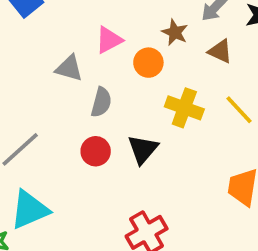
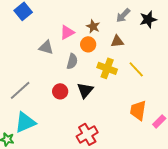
brown star: (175, 32) -> (93, 26), moved
brown triangle: (220, 51) -> (117, 41), moved, turned -32
gray semicircle: (101, 102) -> (72, 61), moved

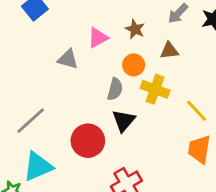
orange circle: (88, 44) -> (134, 65), moved
gray semicircle: (72, 61) -> (115, 89), moved
yellow line: (136, 69) -> (197, 111), moved
red circle: (60, 91) -> (88, 141), moved, size x1.5

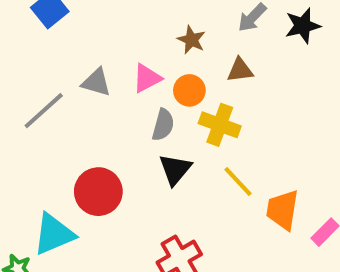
pink triangle: (98, 38) -> (147, 78), moved
yellow line: (197, 111) -> (238, 181), moved
gray line: (31, 121) -> (44, 111), moved
red circle: (88, 141) -> (98, 192), moved

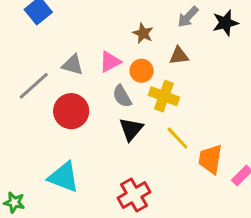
gray semicircle: (163, 125) -> (122, 96), turned 135
red circle: (98, 192) -> (71, 111), moved
cyan triangle: (54, 234) -> (64, 177), moved, turned 44

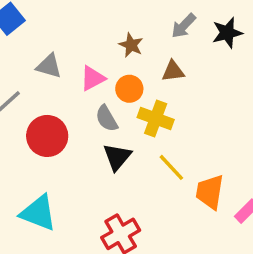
gray triangle: (73, 65) -> (49, 66), moved

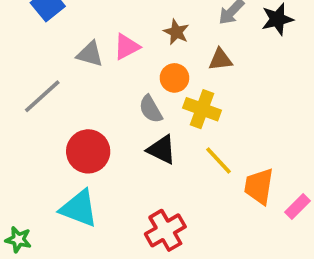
pink triangle: (93, 78) -> (127, 47), moved
red circle: (47, 136) -> (88, 151), moved
black triangle: (117, 157) -> (162, 150), turned -44

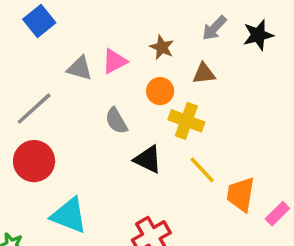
gray semicircle: (151, 109) -> (116, 121), moved
red circle: (88, 151) -> (34, 161), moved

